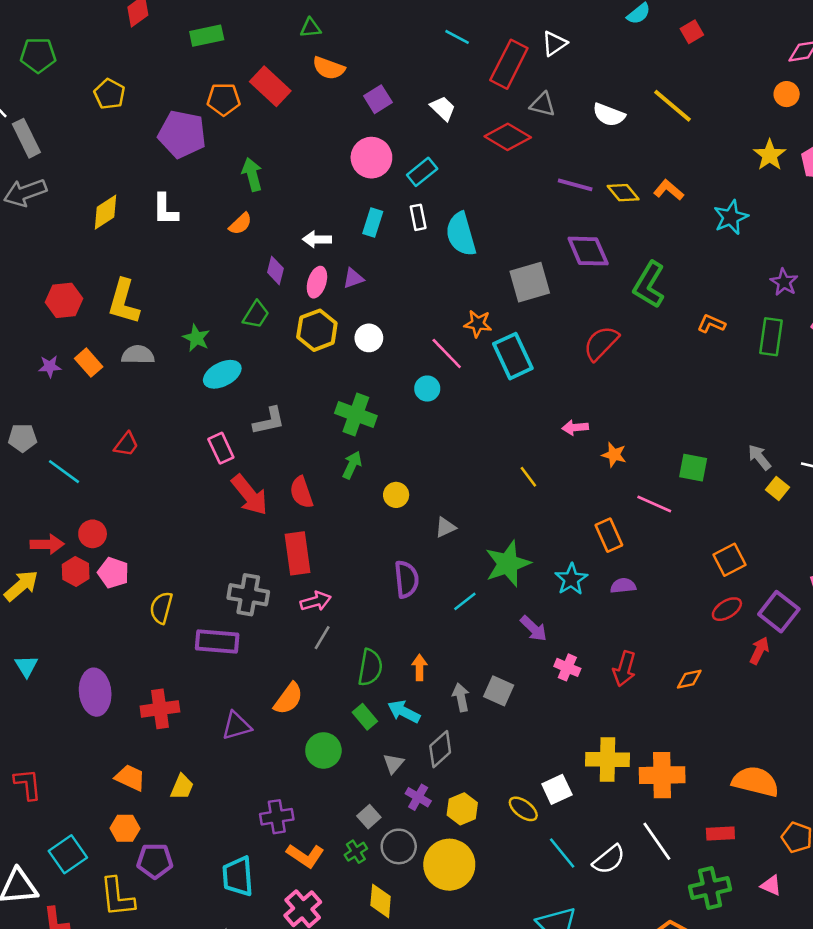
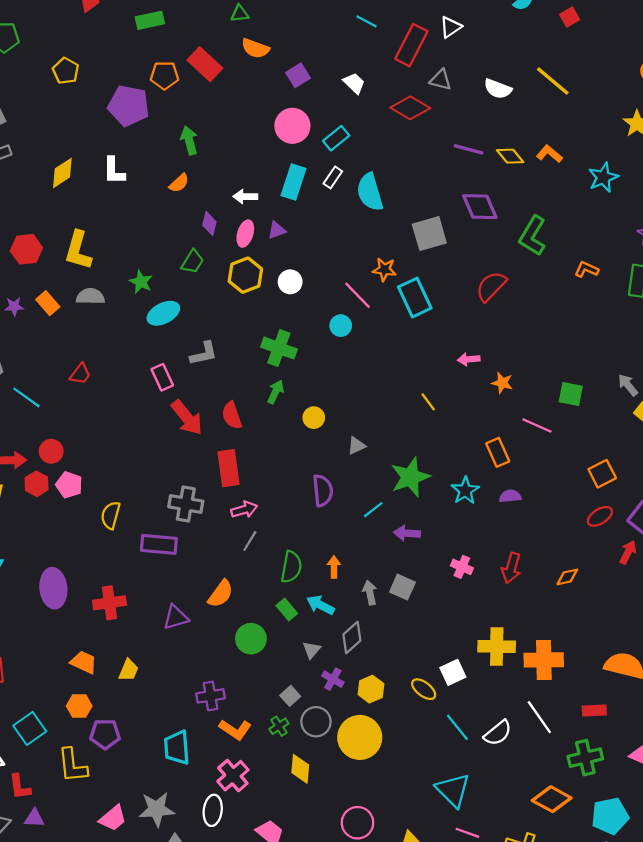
white rectangle: (418, 217) -> (333, 177), turned 45
cyan rectangle: (373, 222) -> (294, 182), size x1.4
purple arrow: (534, 629) -> (407, 533), moved, turned 140

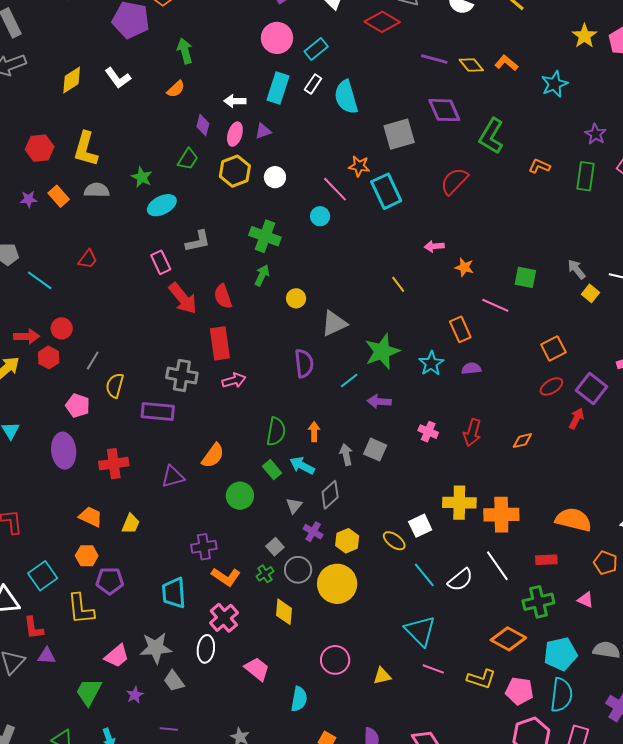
white L-shape: (114, 171) -> (118, 78), turned -36
gray triangle: (356, 446) -> (334, 323), size x1.6
pink pentagon: (69, 485) -> (78, 406), moved
gray line: (250, 541) -> (93, 360), moved

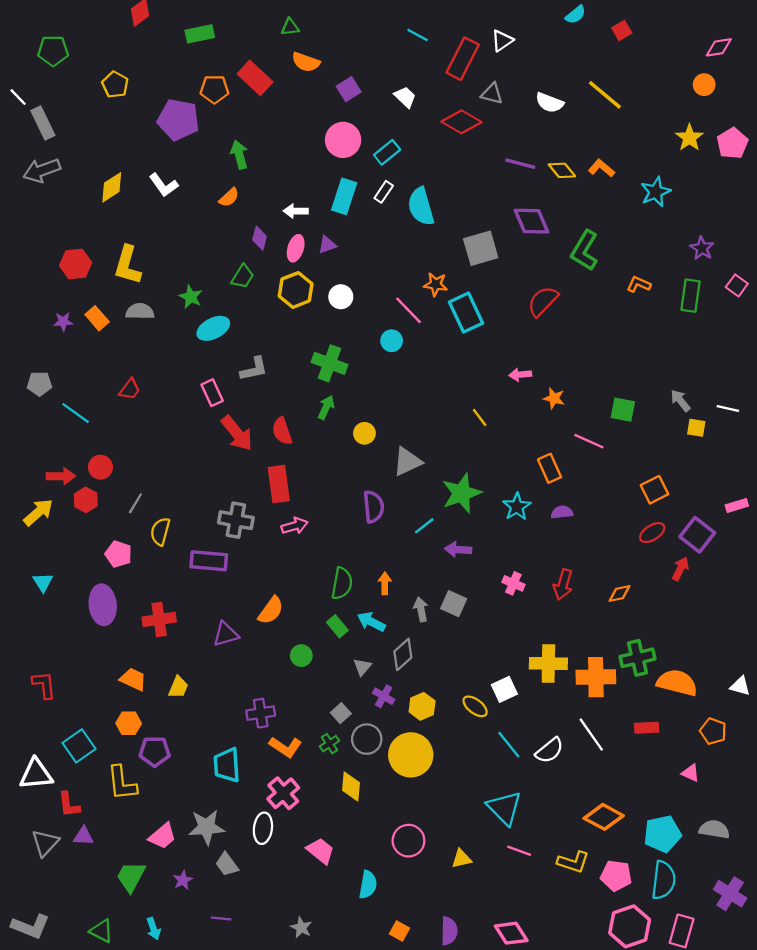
yellow square: (590, 293) -> (696, 428), turned -30
green circle: (240, 496) -> (301, 656), size x0.7
green cross: (538, 602) -> (638, 658), moved

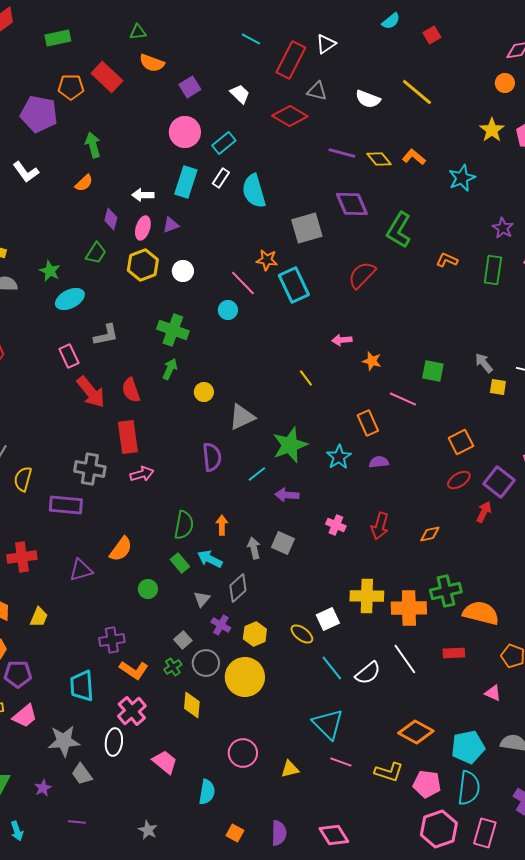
pink trapezoid: (162, 836) -> (25, 716), moved

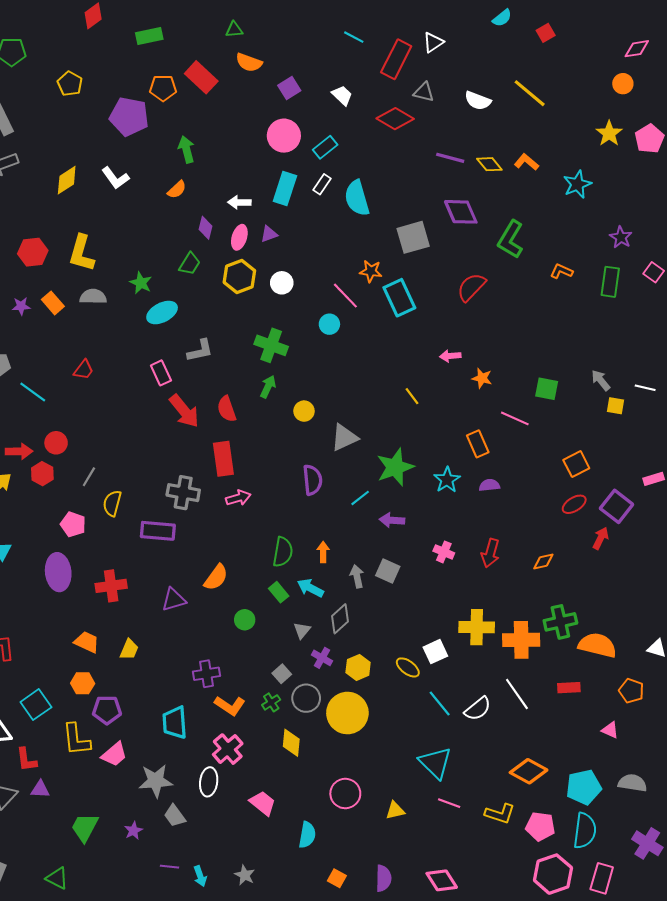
cyan arrow: (17, 831) -> (200, 876), moved

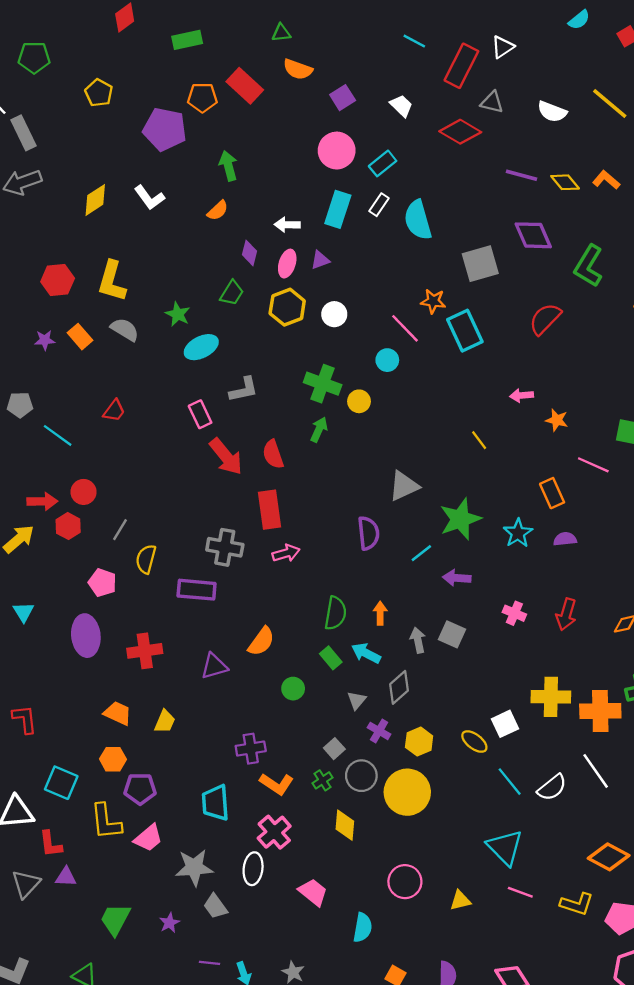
gray semicircle: (93, 297) -> (125, 329), turned 30
yellow circle: (304, 411) -> (359, 401), moved
cyan square: (36, 705) -> (61, 783), turned -32

